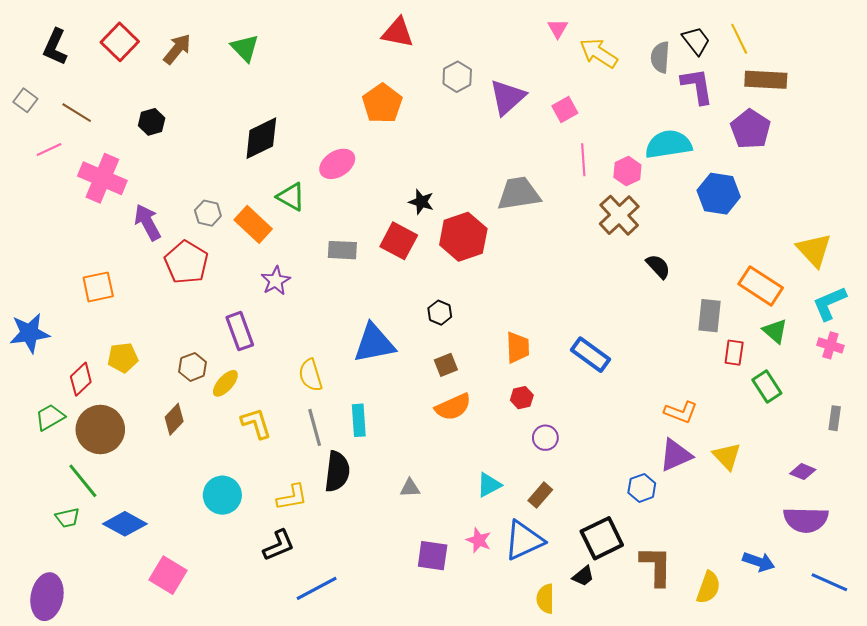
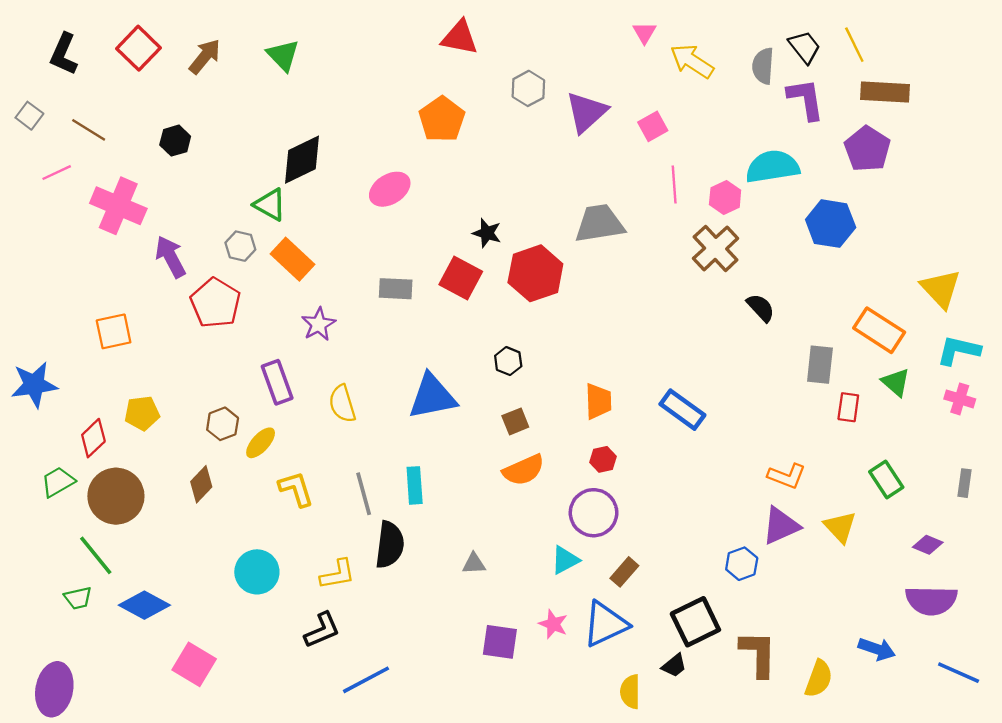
green triangle: (291, 197) -> (270, 205), moved
cyan L-shape: (829, 303) -> (959, 350), turned 36
yellow semicircle: (311, 375) -> (342, 404), moved
green rectangle: (767, 386) -> (886, 480), moved
purple circle: (545, 438) -> (594, 513), moved, size x1.6

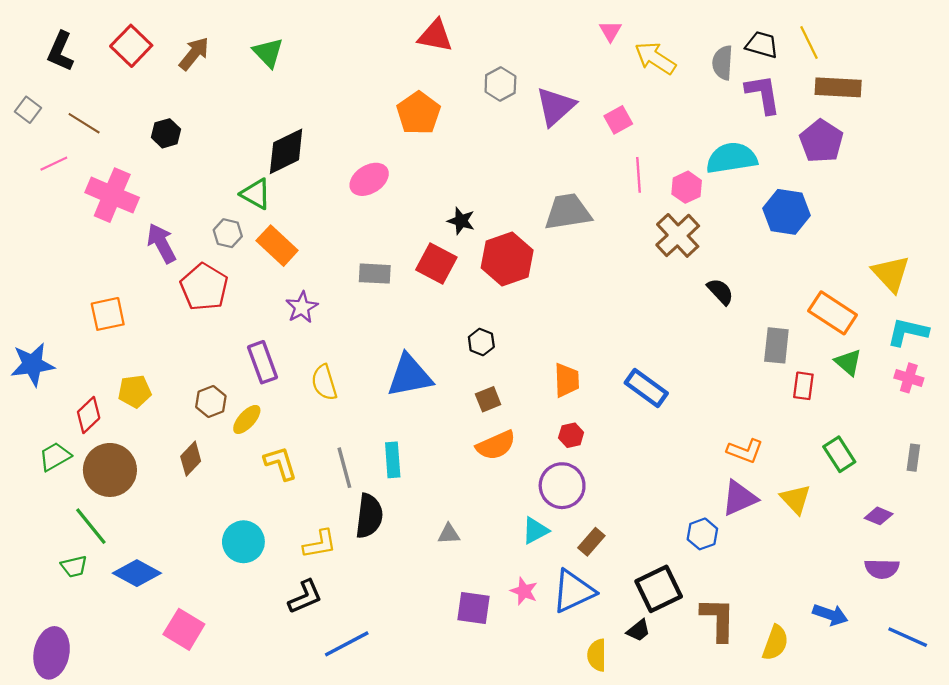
black trapezoid: (804, 47) -> (762, 45), turned -36
purple semicircle: (931, 600) -> (882, 569), size x0.7

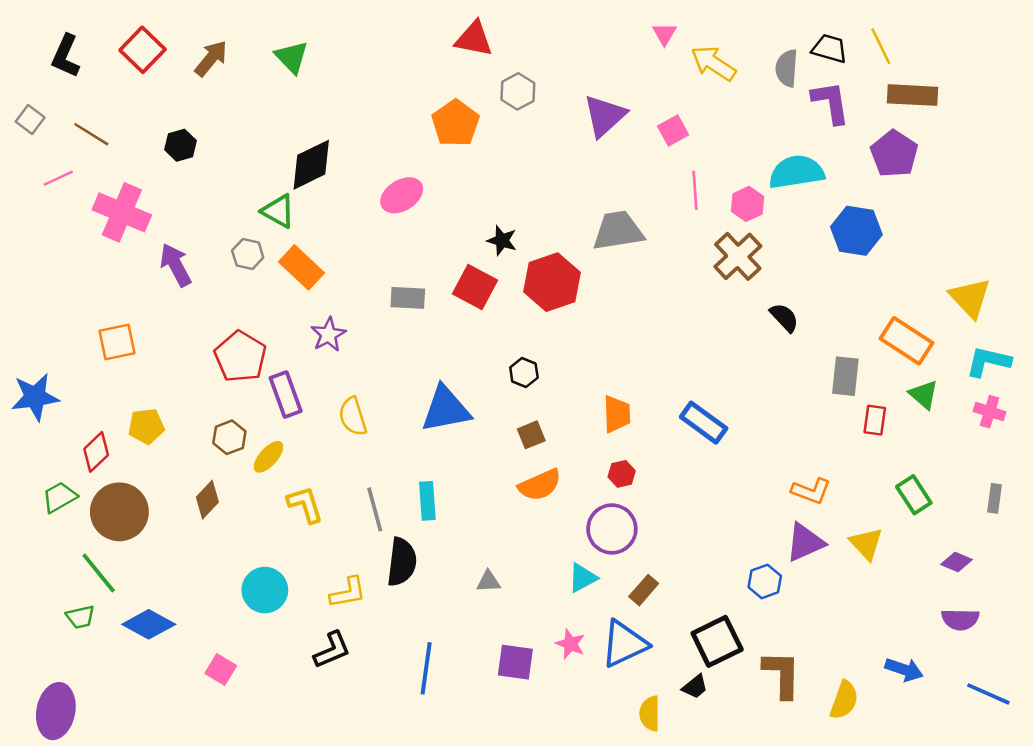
gray hexagon: (500, 84) -> (518, 91), moved
red pentagon: (204, 287) -> (240, 357), moved
pink square: (184, 629) -> (221, 669), moved, size x0.7
blue line: (347, 644) -> (426, 668), moved, turned -54

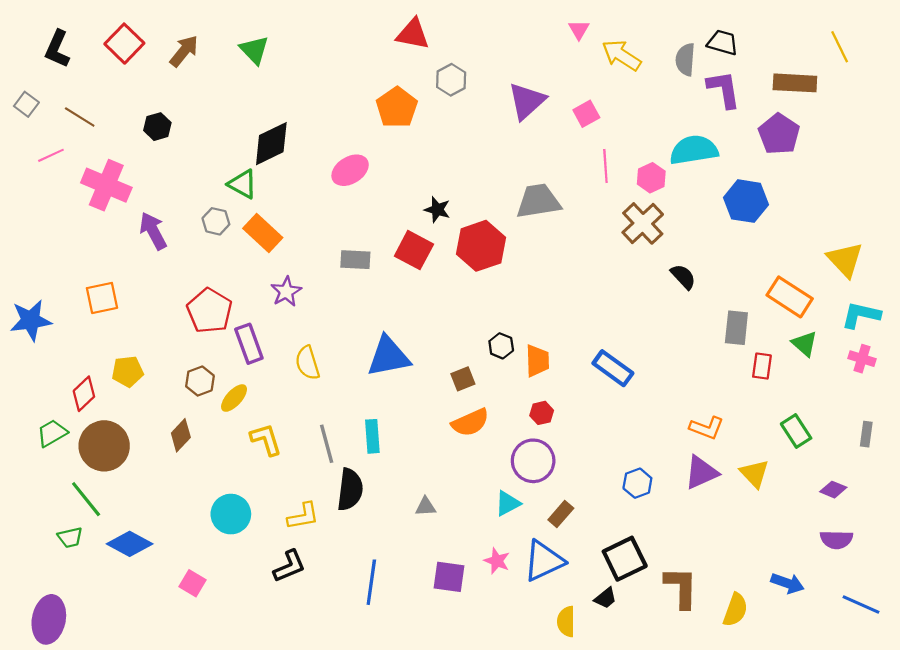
yellow line: (881, 46) -> (840, 47), moved
black hexagon: (524, 372) -> (501, 346), moved
blue star: (35, 397) -> (31, 320), moved
blue hexagon: (765, 581) -> (637, 483), moved

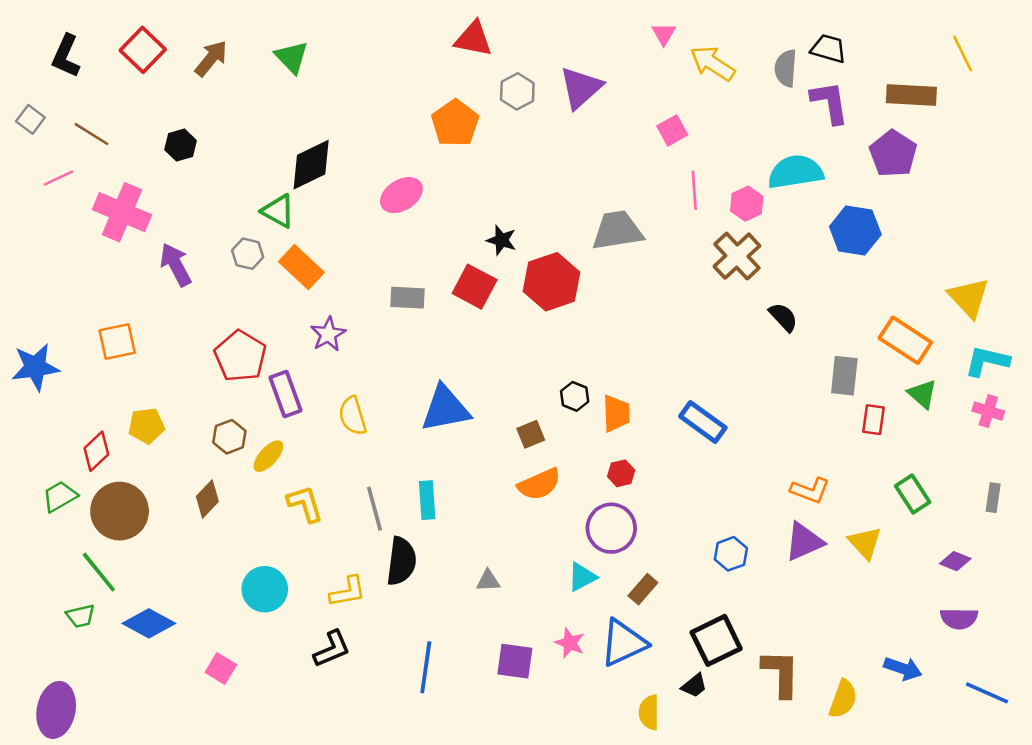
purple triangle: (527, 101) -> (581, 88), moved

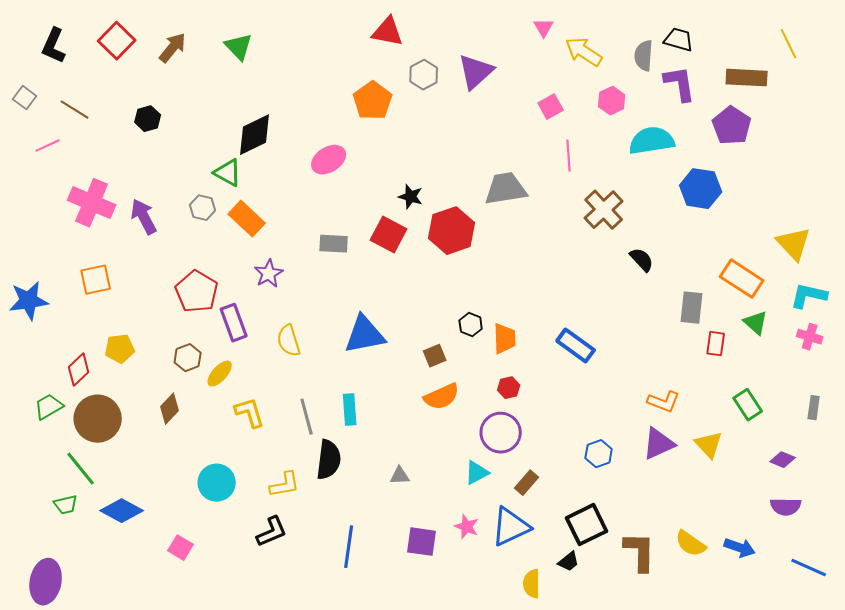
pink hexagon: (747, 204) -> (612, 101), moved
pink cross: (122, 212) -> (92, 203), moved
yellow semicircle: (843, 699) -> (691, 544), moved, turned 104

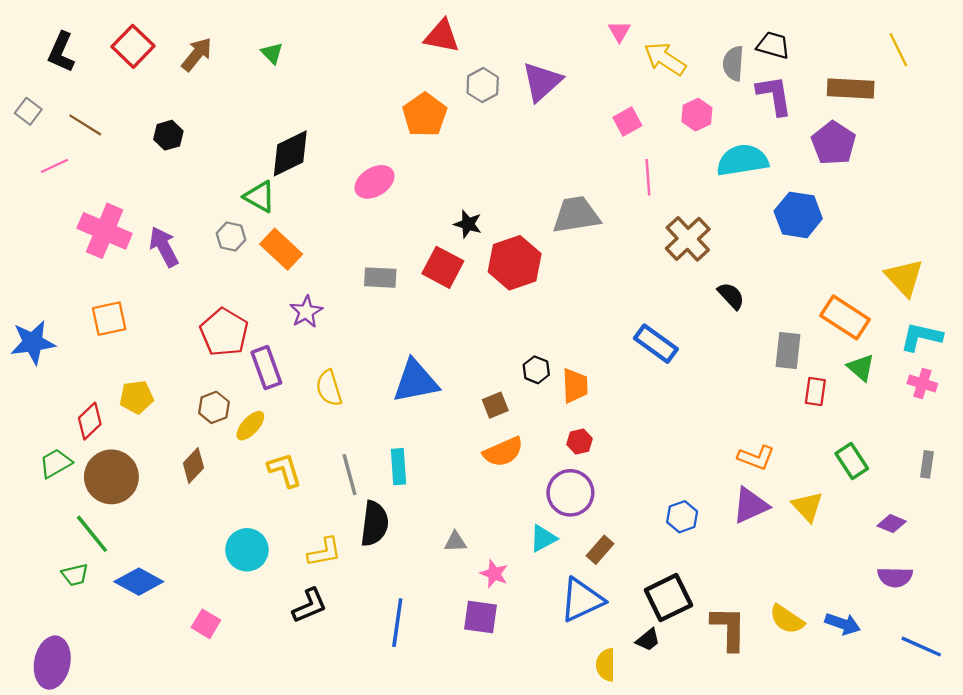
green triangle: (239, 47) -> (272, 53), size x0.7
blue rectangle: (576, 346) -> (656, 344), moved
pink star: (467, 527) -> (494, 574), moved

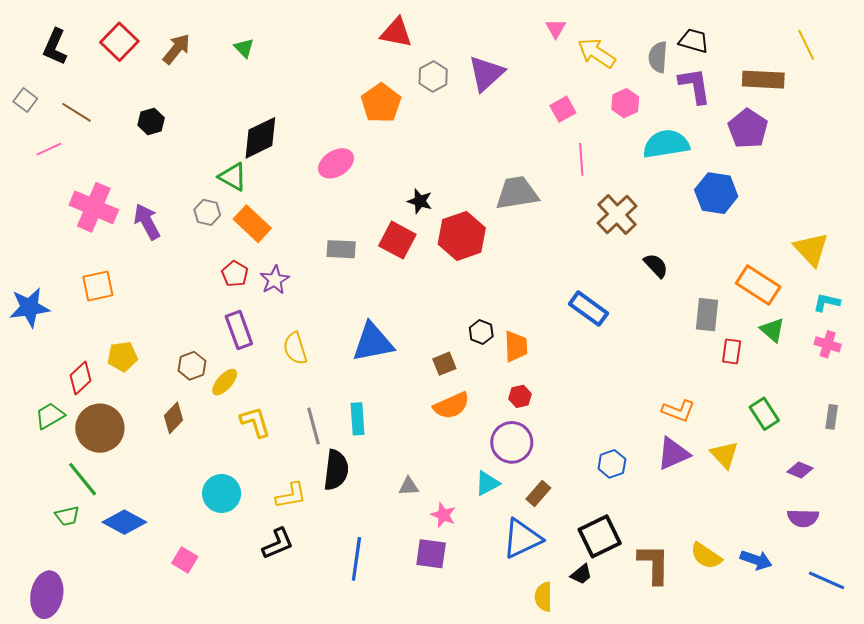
red pentagon: (224, 332) -> (235, 274), moved, size x0.6
cyan L-shape: (921, 337) -> (827, 302), size x0.7

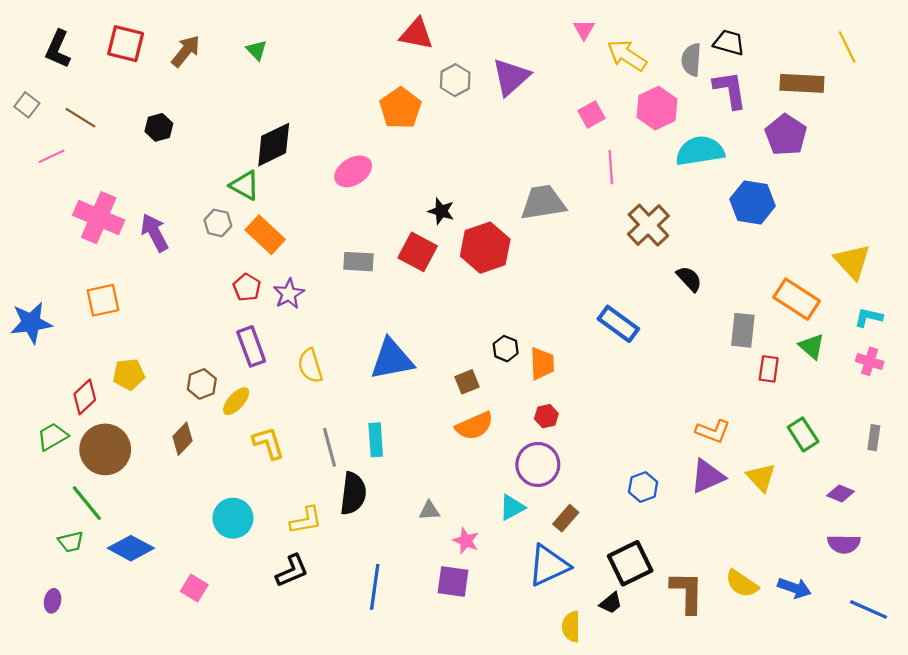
red square: (119, 42) -> (126, 44), turned -30
pink hexagon: (625, 103) -> (657, 108), size x1.4
purple ellipse: (47, 595) -> (53, 601), moved, size x0.5

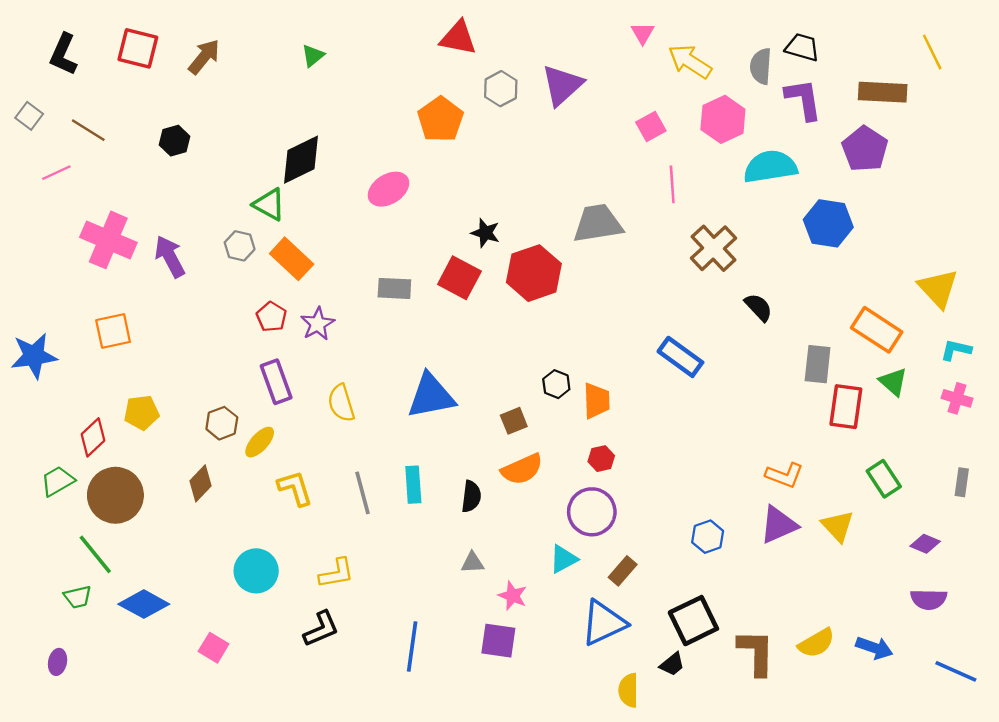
green triangle: (257, 50) -> (313, 56), moved, turned 35
red rectangle: (769, 369) -> (846, 407), size x1.5
black semicircle: (353, 493) -> (471, 496), moved, size x0.7
yellow semicircle: (742, 584) -> (816, 643), turned -64

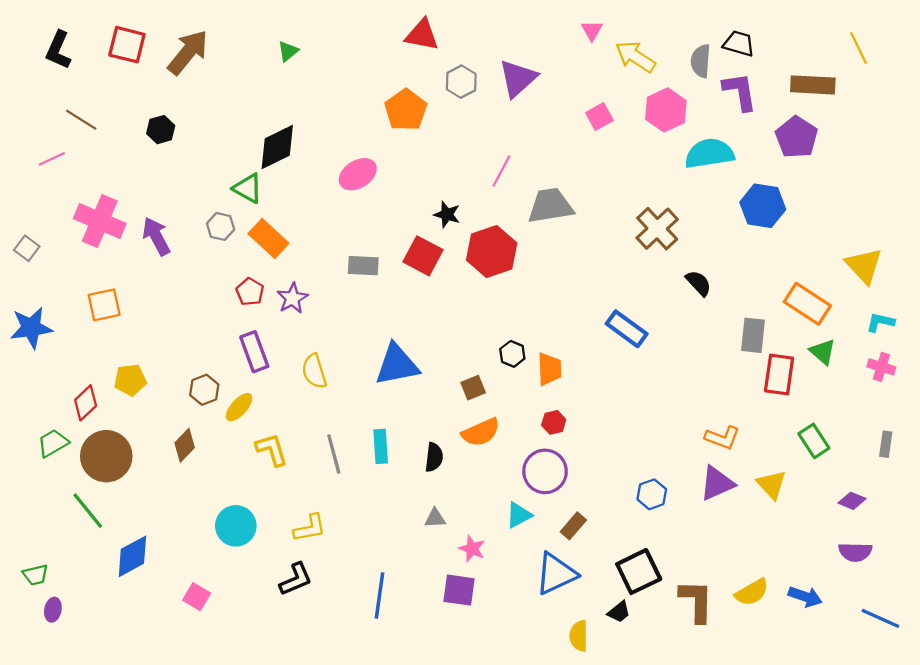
brown arrow: (204, 57) -> (188, 52), size x1.4
gray square: (29, 116) -> (27, 248), moved
pink line: (672, 184) -> (501, 171), moved, turned 32
green trapezoid: (78, 597) -> (35, 575), moved
blue diamond: (144, 604) -> (132, 556), turned -57

